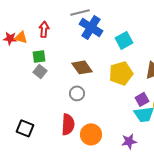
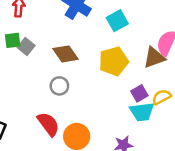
gray square: (40, 71) -> (26, 47), moved
red semicircle: (68, 124) -> (48, 124), turned -40

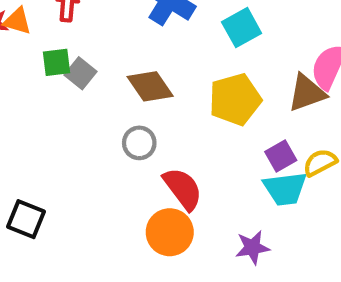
red semicircle: (48, 124) -> (183, 189), moved

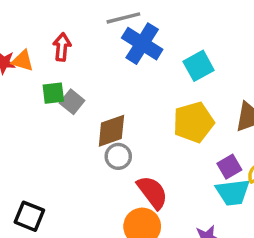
brown diamond: (150, 86) -> (111, 131), moved, turned -75

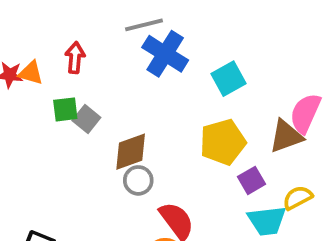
purple square: (229, 167) -> (252, 180), moved

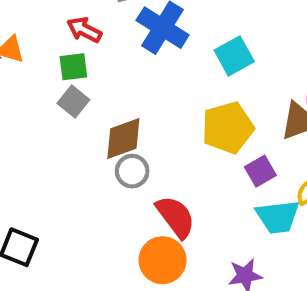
red arrow: (75, 58) -> (84, 30), moved, turned -68
green square: (65, 109) -> (73, 67), moved

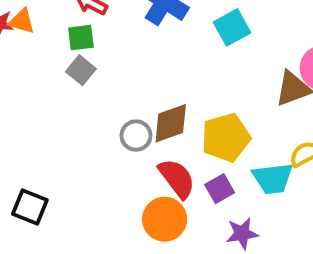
yellow pentagon: (228, 128) -> (226, 138), moved
brown diamond: (123, 138) -> (171, 123), moved
purple square: (260, 171) -> (220, 189), moved

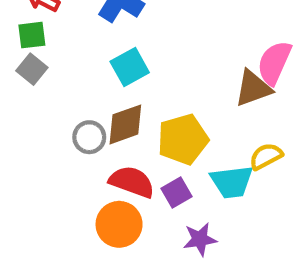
cyan square: (232, 27) -> (130, 67), moved
red semicircle: (177, 178) -> (132, 182), turned -33

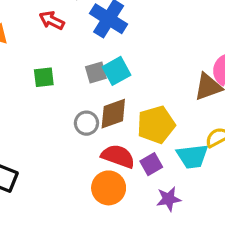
green square: (32, 35) -> (44, 77), moved
gray square: (32, 69) -> (96, 73), moved, turned 35

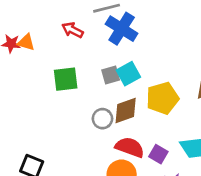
green square: (44, 77) -> (66, 79), size x1.4
yellow pentagon: (156, 125) -> (162, 98), moved
purple square: (151, 164) -> (158, 154), turned -30

